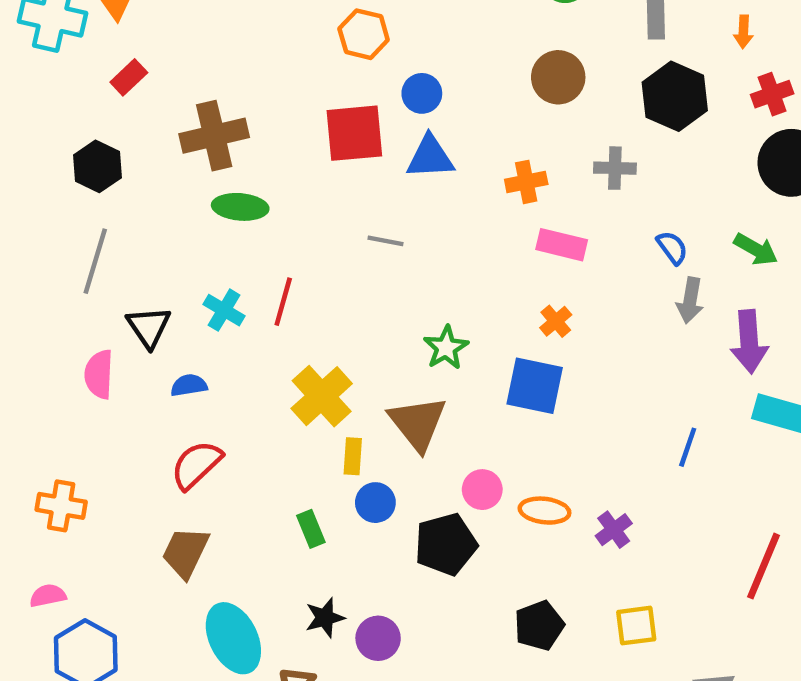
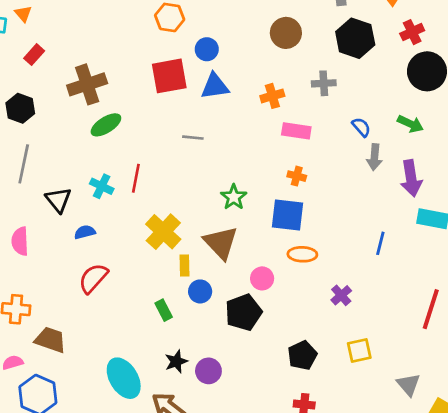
green ellipse: (240, 207) -> (106, 125), turned -32
orange cross: (556, 321) -> (297, 176), turned -30
pink semicircle: (99, 374) -> (20, 241), moved
orange ellipse: (545, 511) -> (302, 254), moved
brown trapezoid: (185, 552) -> (50, 340), moved, turned 88

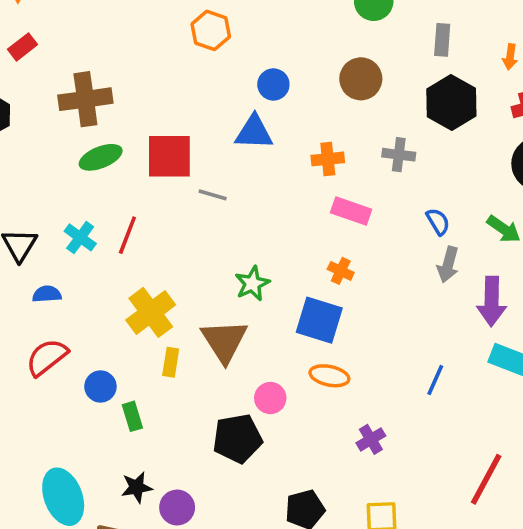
blue circle: (207, 49) -> (273, 84), moved
red square: (169, 76) -> (169, 156), moved
blue circle: (200, 291) -> (100, 387), moved

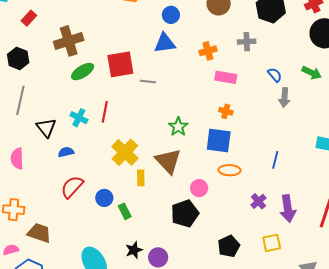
purple arrow: (492, 301) -> (288, 208), moved
blue line: (435, 380) -> (275, 160), moved

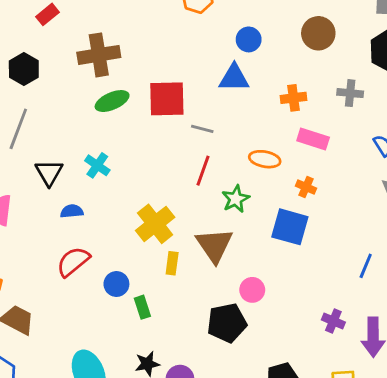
red line: (105, 112) -> (203, 171), moved
orange ellipse: (230, 170) -> (265, 159), moved
purple cross: (258, 201) -> (333, 321), turned -35

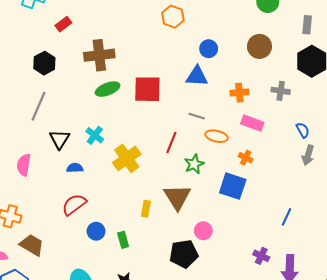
gray line: (202, 129) -> (197, 116), moved
yellow cross: (155, 224) -> (127, 158), moved
blue circle: (116, 284) -> (96, 231), moved

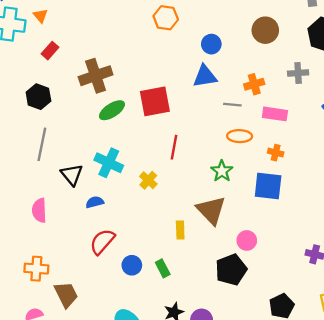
gray line: (197, 116) -> (232, 105), moved
cyan cross: (95, 135) -> (109, 163), size x1.4
red line: (171, 143) -> (174, 147), moved
yellow cross: (127, 158) -> (148, 180), size x0.6
brown trapezoid: (32, 245) -> (66, 295), turned 45

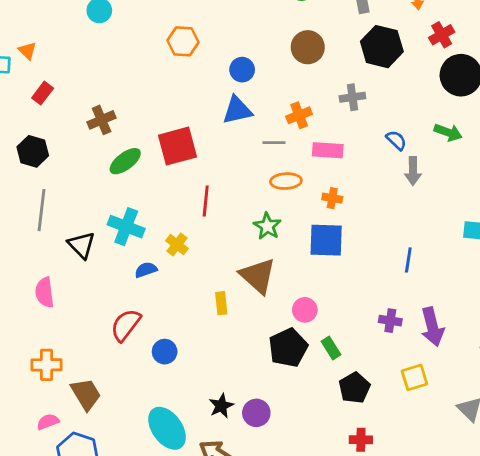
brown cross: (96, 76) -> (102, 120), size x0.7
blue semicircle: (95, 202) -> (146, 270), moved
green rectangle: (163, 268) -> (331, 348), moved

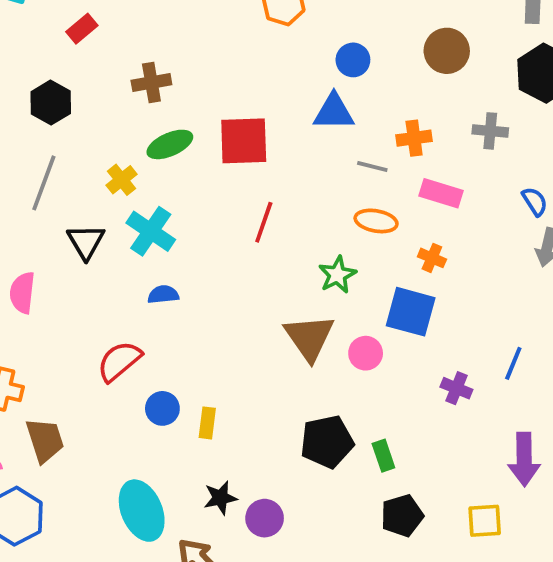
yellow cross: (177, 245) -> (122, 180), moved
yellow rectangle: (221, 303) -> (207, 423), moved
pink circle: (305, 310) -> (366, 353), moved
purple cross: (390, 321) -> (456, 388), moved

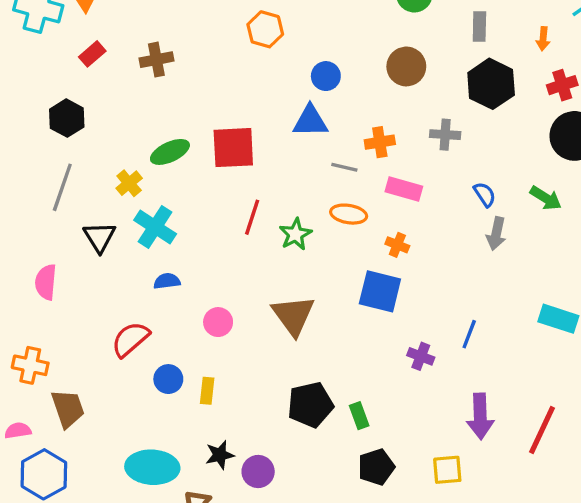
brown cross: (151, 83) -> (156, 60), moved
green star: (337, 275) -> (295, 234), moved
pink circle: (366, 353) -> (218, 322), moved
cyan ellipse: (142, 511) -> (152, 467), turned -63

